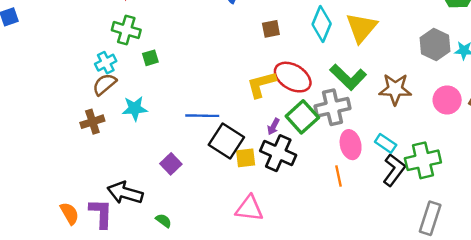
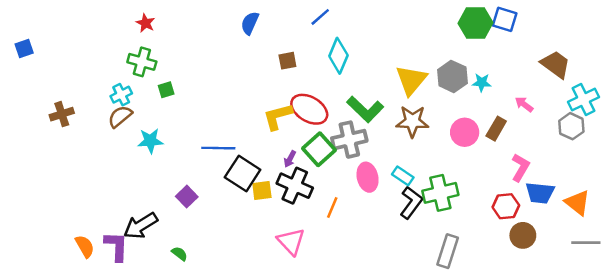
yellow triangle: (361, 28) -> (411, 80), moved
brown cross: (92, 122) -> (62, 114), moved
orange line: (339, 176) -> (332, 207), moved, turned 35
black arrow: (125, 193) -> (141, 226), turned -48
pink triangle: (249, 209) -> (291, 241), moved, turned 40

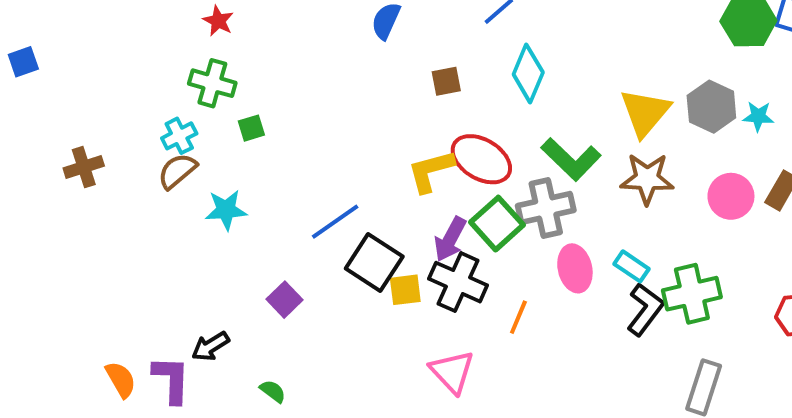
blue line: (218, 148) -> (335, 222), turned -36
purple arrow: (290, 159) -> (450, 239), size x1.6
black arrow: (141, 226) -> (210, 346), size x0.7

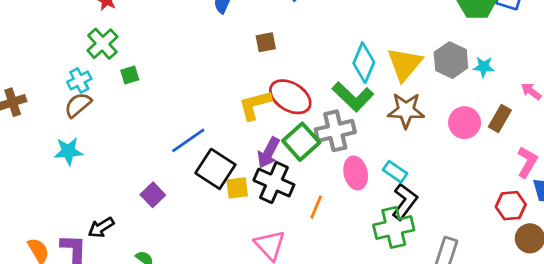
cyan diamond: (528, 73) -> (364, 63), moved
green cross: (212, 83) -> (102, 44), turned 32
cyan star: (226, 210) -> (68, 151), moved
green cross: (692, 294) -> (394, 227), moved

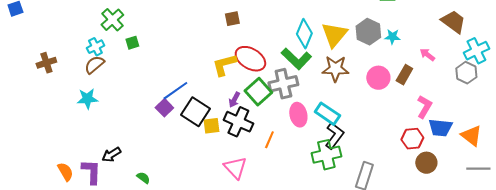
purple arrow: (269, 153) -> (234, 100), size x0.7
cyan rectangle: (395, 172) -> (327, 114), size x1.4
purple square: (153, 195) -> (164, 108), moved

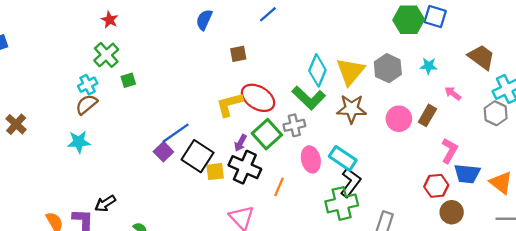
cyan star: (392, 37) -> (429, 66), moved
brown cross: (46, 63) -> (16, 124), moved, turned -30
gray cross: (283, 84) -> (294, 125), size x0.7

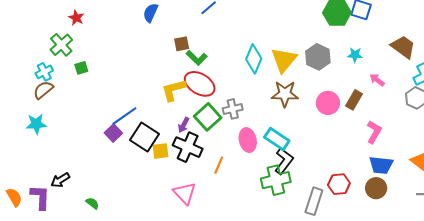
red star: (110, 20) -> (76, 18), moved
green L-shape: (309, 98) -> (197, 58), moved, size x0.7
blue trapezoid: (467, 174) -> (381, 165), moved
red hexagon: (436, 186) -> (339, 184), moved

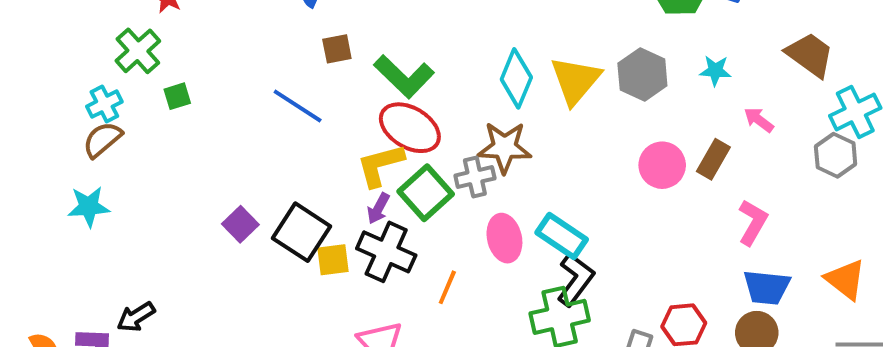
brown square: (182, 44) -> (337, 49), moved
green L-shape: (197, 58) -> (404, 76), size x1.4
yellow L-shape: (174, 90) -> (380, 165), moved
brown star: (285, 94) -> (504, 147), moved
blue line: (124, 116) -> (298, 106), moved, turned 68

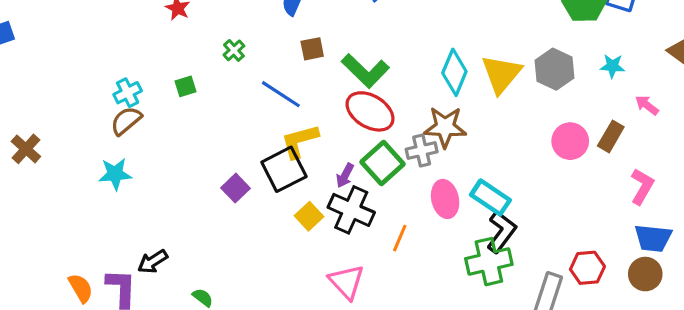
green cross: (138, 51) -> (234, 50), moved, size x0.6
yellow L-shape: (380, 165) -> (300, 141), moved
black square: (301, 232) -> (284, 169), moved, turned 30
yellow square: (333, 260) -> (309, 216), turned -36

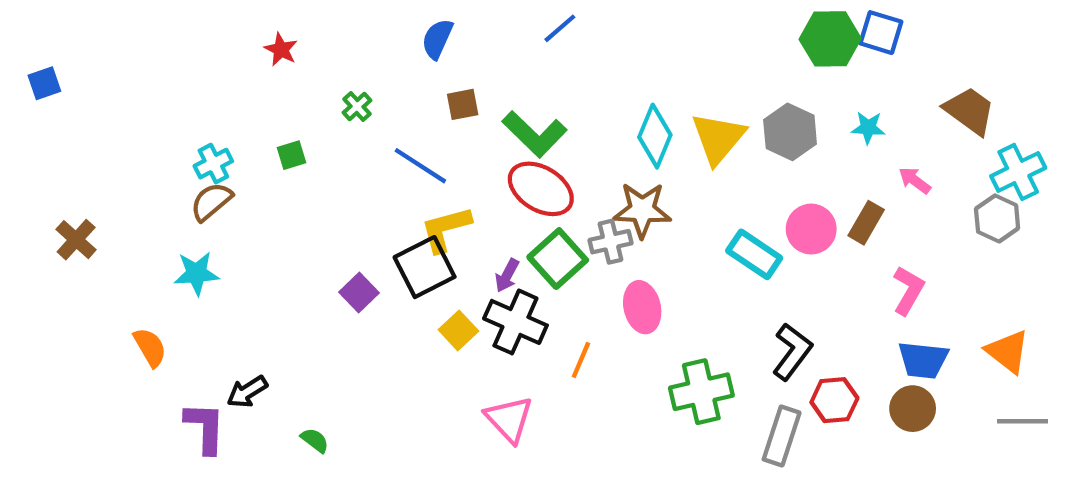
cyan rectangle: (490, 197) -> (754, 254), moved
black L-shape: (501, 232) -> (792, 352), moved
orange semicircle: (81, 288) -> (150, 347), moved

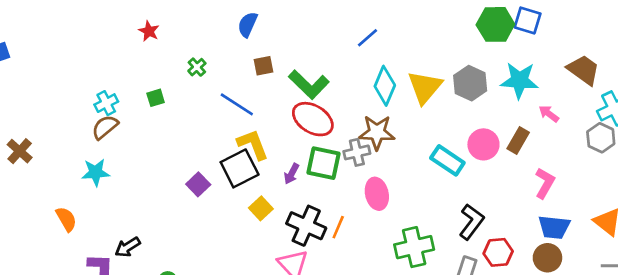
blue line: (560, 28) -> (368, 38), moved
cyan star: (868, 128) -> (519, 80), size x1.8
yellow L-shape: (446, 229) -> (253, 144), turned 84
green square: (558, 259) -> (324, 163), turned -36
black cross: (515, 322) -> (306, 226), moved

